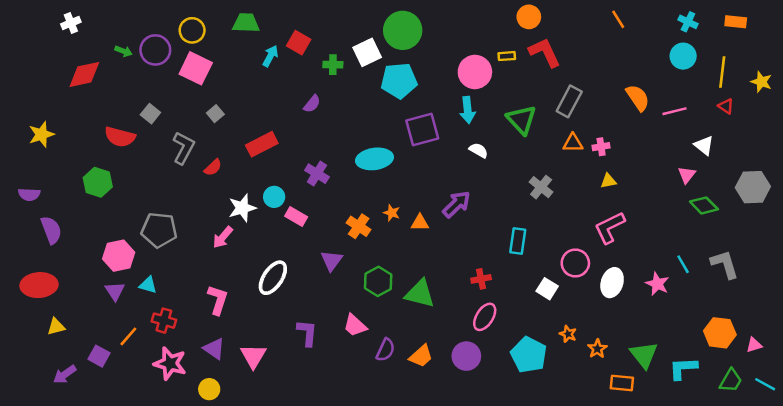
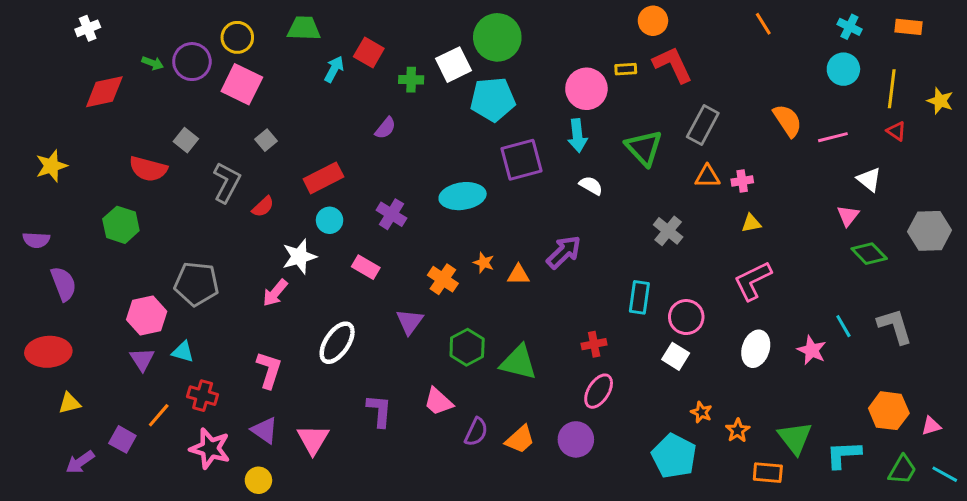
cyan circle: (274, 197) -> (330, 220), moved
pink circle: (575, 263) -> (686, 317), moved
cyan pentagon: (529, 355) -> (674, 456), moved

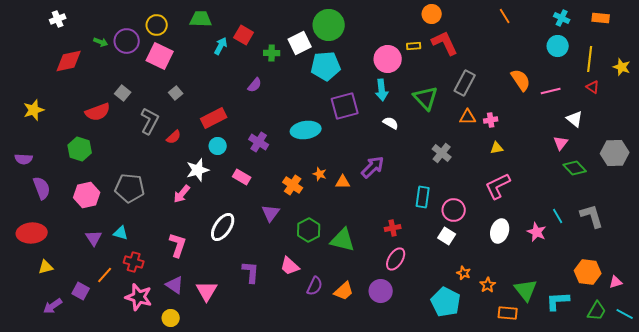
red semicircle: (148, 169) -> (98, 112), turned -35
pink hexagon: (147, 315) -> (87, 195), moved

